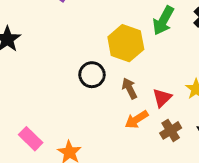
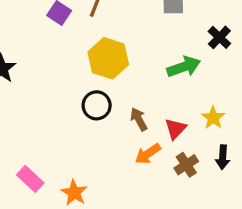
green arrow: (163, 21) -> (184, 67), moved, turned -136
yellow hexagon: (126, 43) -> (108, 58), moved

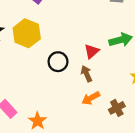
yellow hexagon: (108, 58) -> (27, 33), moved
red triangle: (175, 129) -> (92, 51), moved

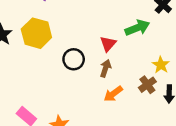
brown arrow: (86, 74) -> (105, 68), turned 49
brown cross: (117, 108) -> (147, 85), moved

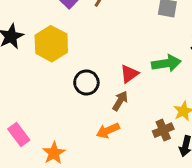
orange arrow: (113, 94) -> (108, 131), moved

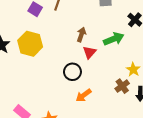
black circle: (86, 83) -> (72, 72), moved
brown arrow: (120, 101) -> (81, 35), moved

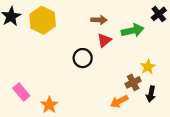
brown arrow: (81, 35) -> (99, 20), turned 64
orange arrow: (84, 95) -> (119, 101), moved

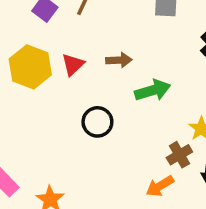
green arrow: (133, 31) -> (153, 90), moved
red triangle: (104, 40) -> (73, 65), moved

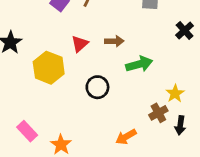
yellow hexagon: (30, 67) -> (49, 68), moved
orange arrow: (160, 186) -> (126, 137), moved

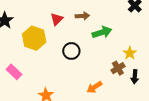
pink rectangle: (27, 131) -> (14, 72), moved

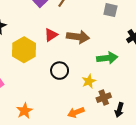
brown arrow: (82, 16) -> (78, 37), size x1.5
green arrow: (102, 32) -> (107, 58), moved
yellow star: (130, 53) -> (89, 81), moved

